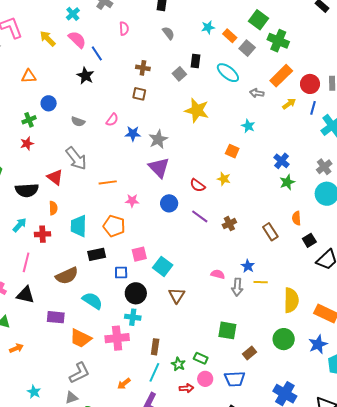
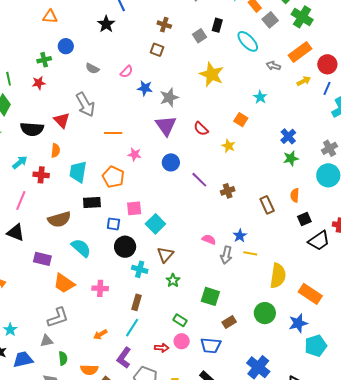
red semicircle: (197, 185) -> (201, 129), moved
cyan cross: (133, 317) -> (140, 269), moved
pink cross: (117, 338) -> (100, 288), size x0.7
green star: (178, 364) -> (173, 280), moved

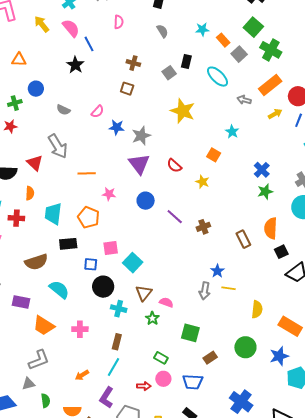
orange semicircle: (295, 195) -> (271, 228), size x1.5
pink semicircle: (209, 239) -> (166, 302), moved
yellow semicircle: (278, 276) -> (257, 309), size x0.7

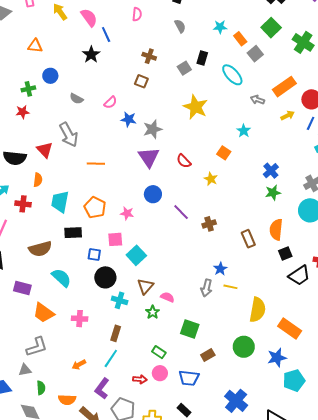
green cross: (271, 50) -> (303, 42), moved
pink star: (109, 194) -> (127, 213), moved
yellow semicircle: (257, 309) -> (258, 310), size x1.4

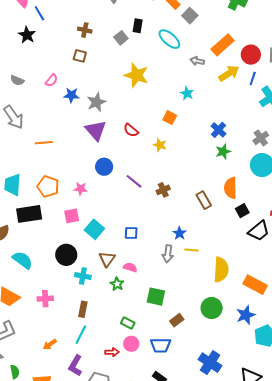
yellow arrow: (288, 116) -> (229, 73), size x1.5
black rectangle: (73, 233) -> (29, 214), size x1.4
blue square: (94, 255) -> (131, 233), moved

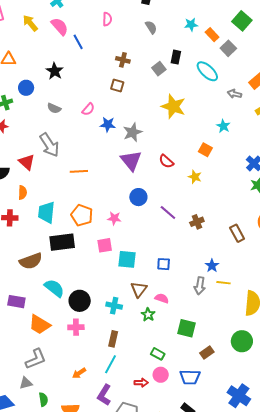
black star: (27, 35) -> (55, 71), moved
cyan square: (94, 229) -> (127, 259), turned -36
black circle: (66, 255) -> (80, 301), moved

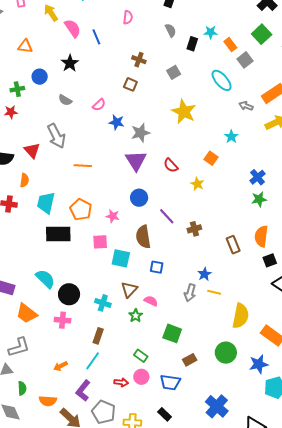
pink semicircle: (60, 26) -> (73, 28), moved
black rectangle: (176, 57) -> (192, 44), moved
brown semicircle: (31, 261) -> (143, 237), moved, turned 95

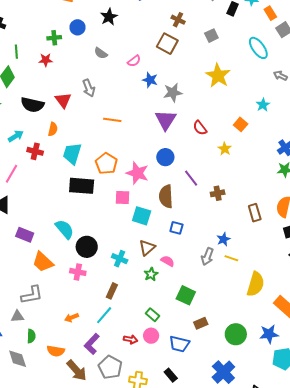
brown square: (130, 84) -> (167, 44), size x1.5
gray arrow: (56, 136) -> (89, 88), size x0.7
pink star: (113, 216) -> (137, 173), size x1.6
green circle: (226, 353) -> (236, 334), moved

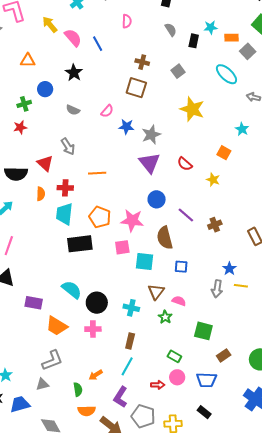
orange rectangle: (270, 13) -> (232, 38), turned -48
red cross: (35, 151) -> (65, 188), moved
green semicircle: (31, 336) -> (78, 389), moved

